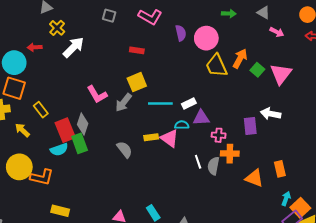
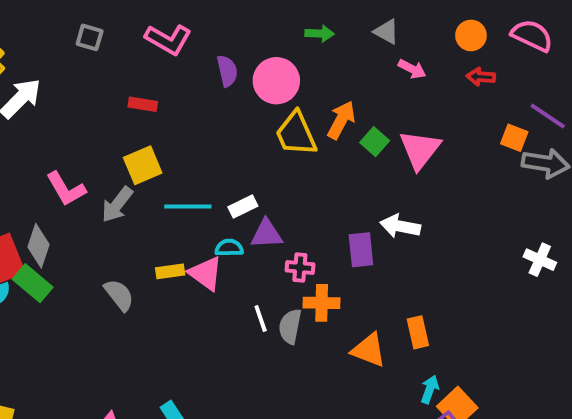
green rectangle: (80, 143) -> (33, 283), turned -30

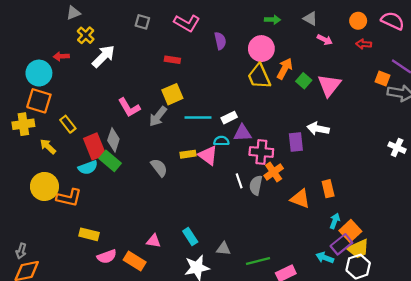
pink circle: (276, 81) -> (261, 49), moved
pink cross: (300, 267) -> (261, 152), size x1.5
orange cross: (322, 303) -> (274, 172), turned -36

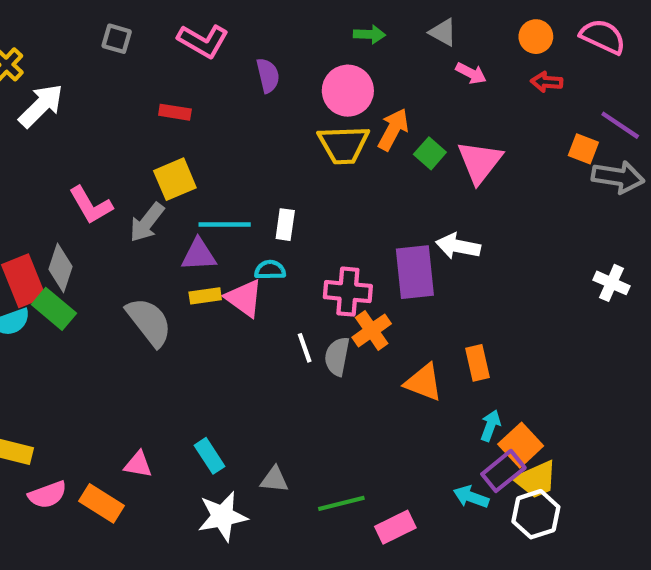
yellow trapezoid: (259, 76) -> (344, 145), turned -68
white rectangle: (229, 118) -> (285, 225), turned -56
purple triangle: (242, 133) -> (199, 255), moved
purple rectangle: (296, 142) -> (415, 272), size x1.4
gray semicircle: (159, 168) -> (149, 322), size x1.4

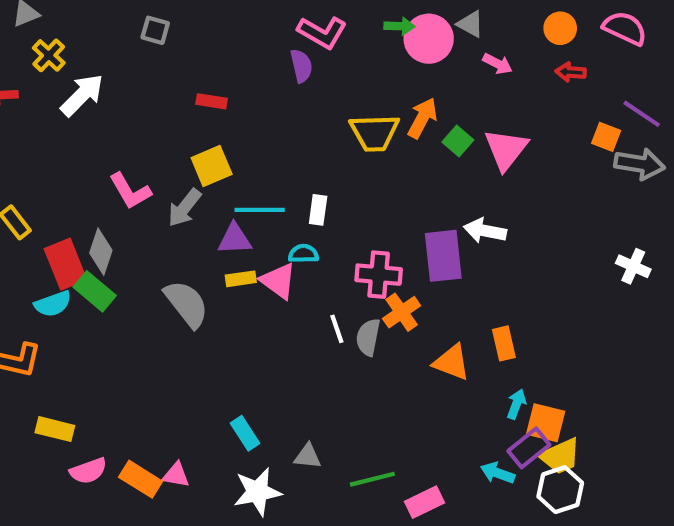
pink L-shape: (203, 41) -> (322, 32), moved
pink circle: (348, 91) -> (429, 39), moved
orange square: (521, 445) -> (546, 423), turned -33
pink triangle: (138, 464) -> (176, 475), moved

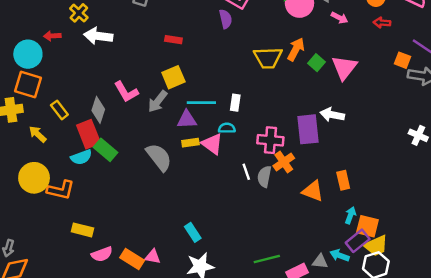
white arrow: (82, 95) -> (98, 36), turned -128
gray diamond: (101, 252) -> (98, 110), moved
gray triangle: (308, 456) -> (320, 261), moved

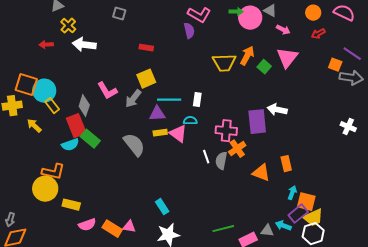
red arrow: (382, 23) -> (318, 34), turned -32
cyan circle: (28, 54) -> (44, 91), moved
pink triangle: (344, 67) -> (287, 58), moved
yellow circle: (34, 178) -> (45, 189), moved

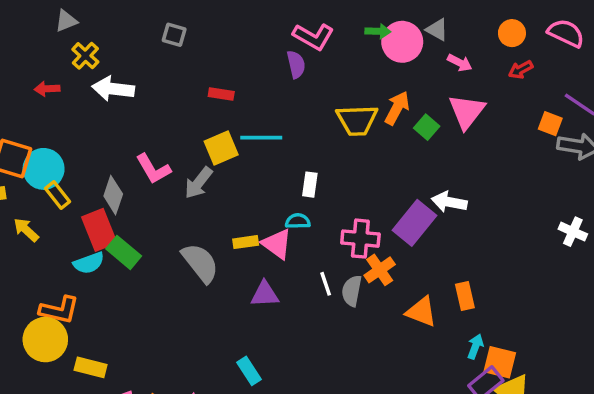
cyan line: (169, 100) -> (261, 138), moved
purple triangle: (157, 114) -> (265, 294), moved
purple rectangle: (257, 122) -> (414, 223), turned 45

